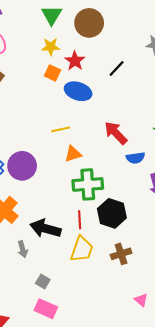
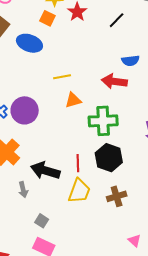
orange square: (53, 73) -> (47, 18), moved
blue ellipse: (78, 91) -> (29, 43), moved
red arrow: (116, 133) -> (114, 81), turned -40
blue semicircle: (135, 158) -> (130, 61), moved
green cross: (88, 184) -> (103, 121), moved

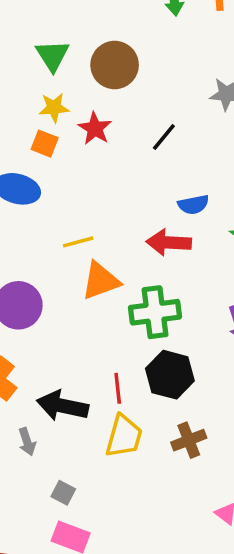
orange triangle: (73, 100) -> (100, 281), size x1.4

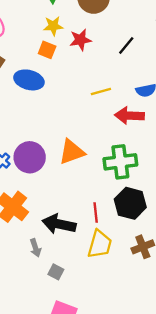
red star: (95, 128) -> (80, 40), turned 30
yellow line: (78, 242) -> (101, 92), moved
orange triangle: (100, 281) -> (72, 152), moved
gray square: (63, 493) -> (56, 272), moved

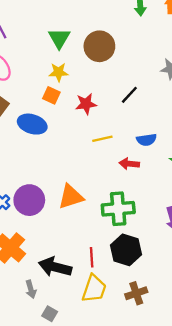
red star: (80, 40) -> (86, 104), moved
red arrow: (129, 116) -> (129, 164), size x0.7

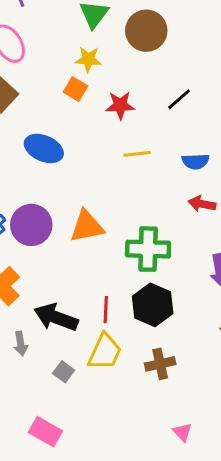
blue ellipse: (32, 124) -> (44, 148), moved
red arrow: (129, 164) -> (202, 204), moved
gray square: (50, 314) -> (64, 372), moved

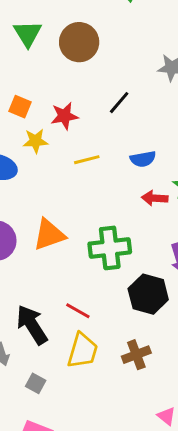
yellow star: (88, 59) -> (35, 141), moved
black hexagon: (153, 305) -> (148, 294), moved
red line: (106, 310) -> (78, 311), turned -55
black arrow: (56, 317) -> (32, 325), turned 45
gray square: (64, 372) -> (36, 383), moved

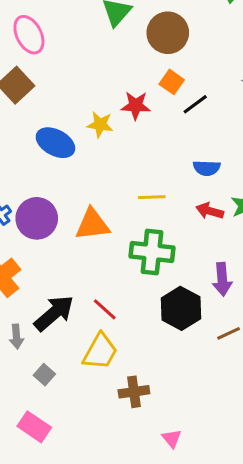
orange square: (20, 107) -> (172, 82), moved
yellow line: (87, 160) -> (152, 197), moved
black arrow: (32, 325) -> (54, 313), turned 69
brown cross: (136, 355) -> (134, 392), moved

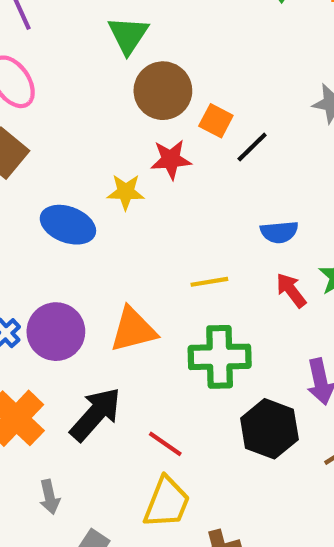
brown circle: (168, 33) -> (163, 91), moved
red arrow: (210, 211) -> (291, 290), turned 44
black arrow: (54, 313) -> (96, 414), moved

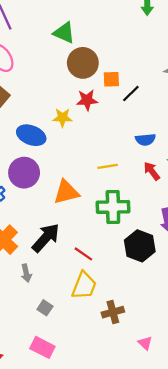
green triangle: (128, 35) -> (64, 33), turned -40
orange square: (216, 121) -> (111, 79), turned -30
purple circle: (56, 332) -> (24, 173), moved
gray arrow: (49, 497) -> (26, 273), moved

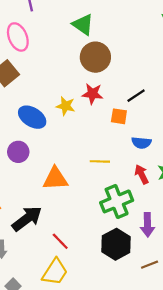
orange square: (111, 79) -> (119, 116), moved
purple circle: (24, 173) -> (18, 152), size x0.7
green cross: (113, 207) -> (117, 201), moved, turned -32

